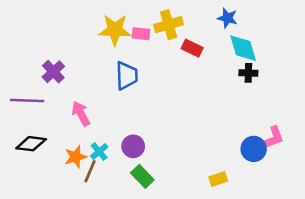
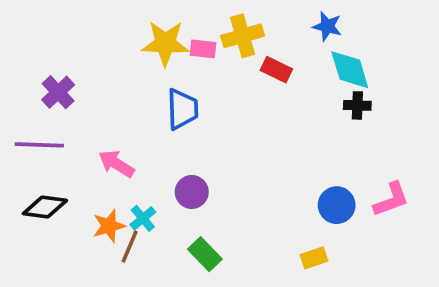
purple cross: (53, 72) -> (58, 92), moved
pink arrow: (81, 114) -> (116, 164), turned -30
purple circle: (133, 146) -> (192, 192), moved
blue circle: (254, 149) -> (337, 205), moved

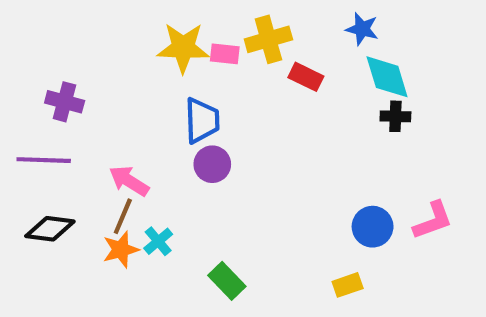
purple cross: (58, 92) -> (65, 102), turned -32
purple circle: (192, 192) -> (212, 164), moved
brown line: (130, 247) -> (123, 216), moved

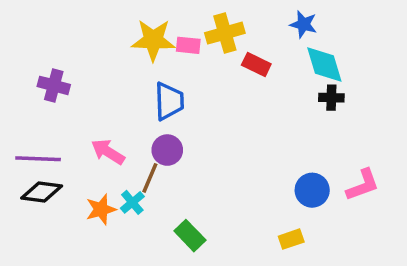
purple line: (44, 160) -> (38, 159), moved
purple circle: (212, 164) -> (167, 150), moved
brown line: (123, 216) -> (150, 178), moved

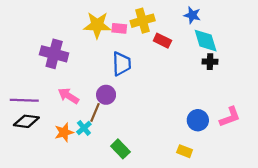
purple cross: (54, 85) -> (54, 54), moved, size x1.4
blue trapezoid: (169, 101) -> (122, 64), moved
yellow rectangle: (291, 239) -> (185, 151), turned 40

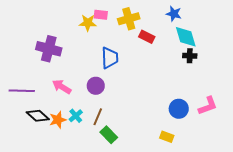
yellow star: (97, 25) -> (88, 23), size x0.7
pink rectangle: (119, 28) -> (101, 15), moved
brown line: (95, 112) -> (98, 117), moved
black diamond: (26, 121) -> (38, 116), moved, turned 35

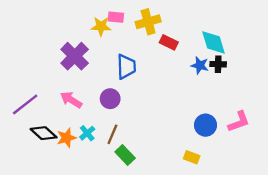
blue star: (174, 14) -> (200, 65), moved
purple cross: (49, 49) -> (75, 56), moved, turned 30
purple line: (22, 91) -> (25, 104), turned -40

